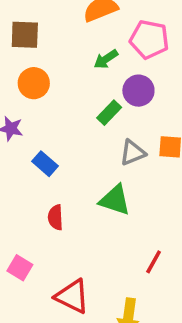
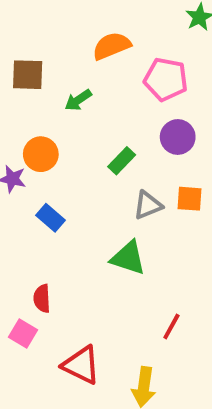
green arrow: (106, 59) -> (78, 100), moved
orange circle: (34, 83) -> (41, 154), moved
purple circle: (138, 91) -> (178, 137), moved
red semicircle: (56, 217) -> (42, 299), moved

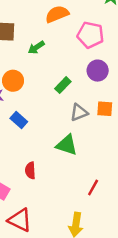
red semicircle: (42, 299) -> (30, 170), moved
red triangle: (81, 365) -> (20, 220), moved

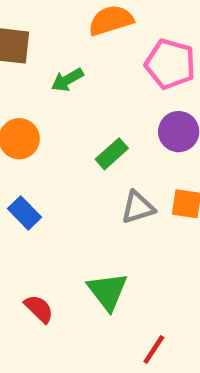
green triangle: (67, 145) -> (108, 291), moved, turned 30
red semicircle: (30, 170) -> (39, 309), turned 133

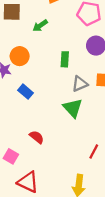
green rectangle: (112, 154) -> (65, 59), turned -40
green triangle: (108, 291) -> (73, 108), moved

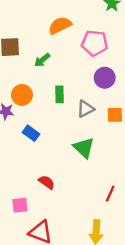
green rectangle: (65, 59) -> (59, 94), moved
gray triangle: (80, 84) -> (86, 109), moved
pink square: (11, 156) -> (20, 205), turned -32

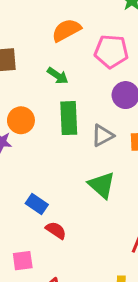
green arrow: (42, 60) -> (58, 76), moved, turned -105
green rectangle: (59, 94) -> (69, 118), size x1.5
blue rectangle: (31, 133) -> (37, 204), moved

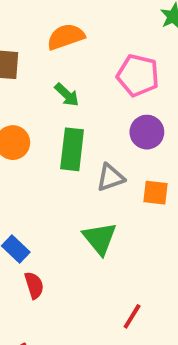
orange semicircle: (66, 30) -> (66, 37), moved
red semicircle: (56, 230) -> (34, 285), turned 30

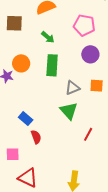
gray triangle: (110, 177) -> (72, 88), moved
red line: (132, 316) -> (88, 134), moved

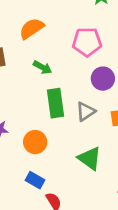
orange circle: (21, 63) -> (35, 142), moved
gray triangle: (72, 88) -> (86, 112), moved

